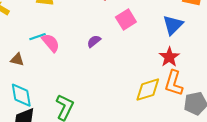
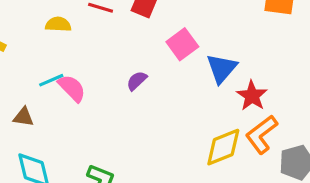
blue triangle: (173, 25) -> (222, 68), moved
orange L-shape: (174, 83) -> (262, 134), turned 40

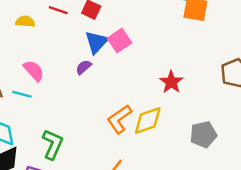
blue triangle: (222, 68) -> (96, 42), moved
cyan line: (51, 80) -> (22, 94), moved, turned 36
orange L-shape: (262, 134) -> (119, 119), moved

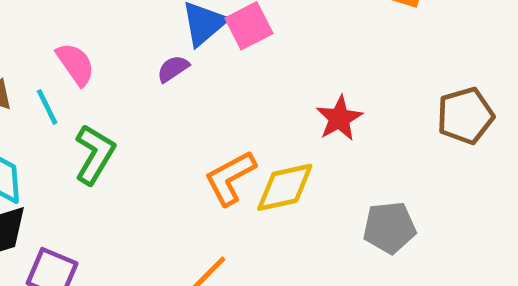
cyan line: (22, 94) -> (47, 107), turned 42
green L-shape: (53, 144) -> (95, 154), moved

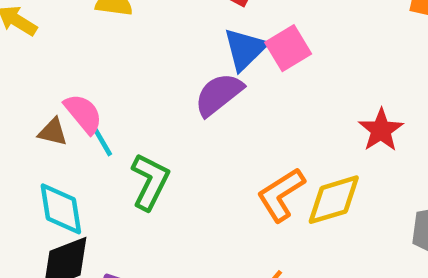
pink semicircle: (75, 64) -> (83, 114), moved
purple semicircle: (173, 69) -> (219, 94), size x1.6

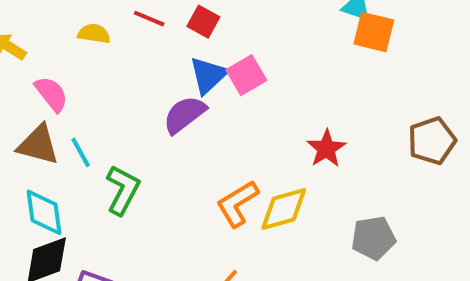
pink semicircle: (83, 114) -> (51, 94), moved
brown triangle: (53, 132) -> (38, 145), size x1.6

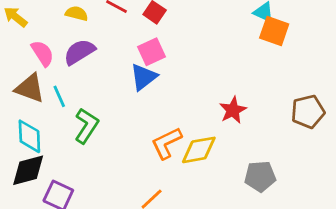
blue triangle: (208, 75) -> (144, 77), moved
pink square: (246, 75) -> (152, 52), moved
purple semicircle: (185, 115) -> (79, 52), moved

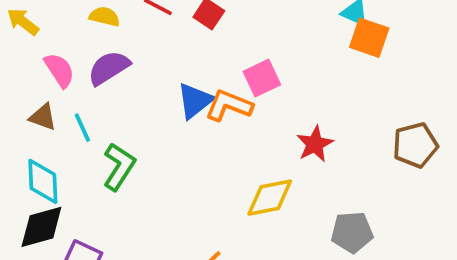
pink square: (152, 52) -> (262, 78), moved
brown triangle: (30, 88) -> (43, 117), size x0.7
orange L-shape: (167, 143) -> (229, 105), moved, turned 48

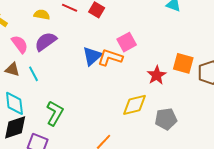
orange square: (369, 38) -> (183, 63), moved
green L-shape: (119, 167) -> (55, 113), moved
gray pentagon: (352, 232) -> (166, 119), moved

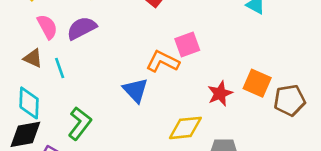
blue triangle: (92, 56) -> (135, 90), moved, turned -40

